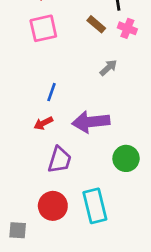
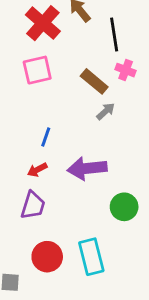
brown rectangle: (96, 24) -> (94, 81), moved, size x1.4
purple trapezoid: (60, 160) -> (33, 205), moved

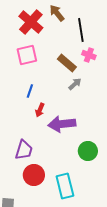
blue line: (46, 137) -> (30, 91), moved
red arrow: (37, 170) -> (40, 110), moved, turned -40
red circle: (47, 257) -> (34, 175), moved

